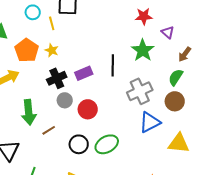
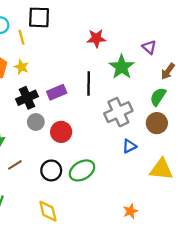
red star: (144, 16) -> (96, 38), moved
blue triangle: (150, 122) -> (129, 146), size x0.6
brown line: (49, 130) -> (15, 165), moved

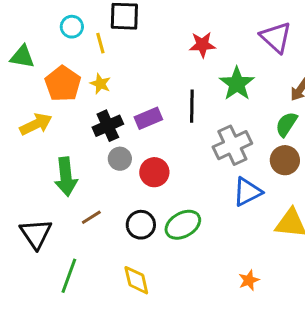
purple triangle: (149, 47) -> (276, 37), moved, size x1.6
blue triangle: (129, 146) -> (247, 192), size x1.5

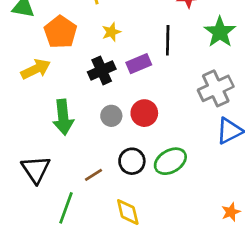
yellow star: (100, 84) -> (111, 32), moved, turned 30
black line: (192, 106) -> (168, 40), moved
gray circle: (120, 159) -> (111, 116), moved
brown line: (91, 217) -> (93, 175), moved

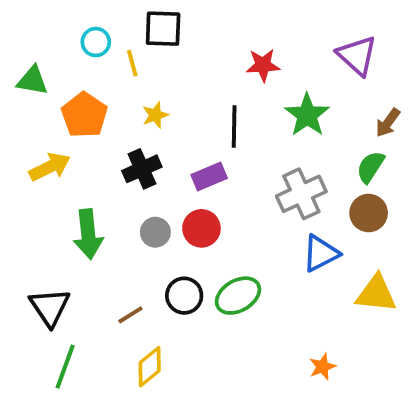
purple rectangle: (139, 64) -> (209, 177), moved
green line: (66, 208) -> (65, 367), moved
yellow diamond: (128, 212) -> (150, 367), moved, turned 64

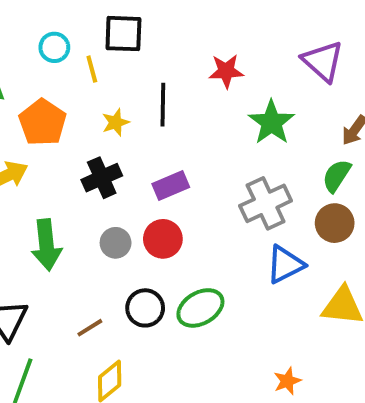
black line: (234, 127) -> (163, 105), moved

